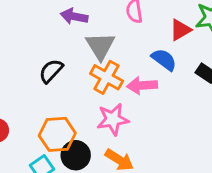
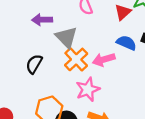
blue semicircle: (164, 60) -> (126, 43), moved
orange cross: (107, 77) -> (76, 59), turned 30

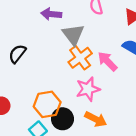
pink arrow: (104, 60) -> (107, 61), turned 55
black semicircle: (34, 64) -> (17, 54), moved

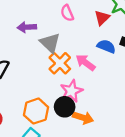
black circle: (62, 119) -> (65, 107), moved

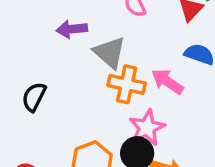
orange cross: (60, 63) -> (127, 84), turned -30

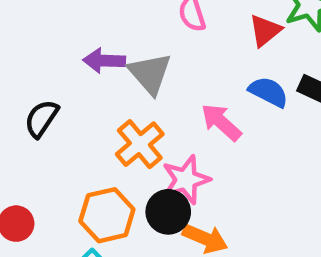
purple arrow: (72, 29) -> (104, 61), moved
orange cross: (127, 84) -> (140, 144), moved, turned 30

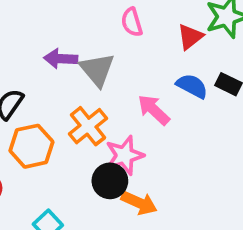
orange hexagon: (107, 215) -> (31, 146), moved

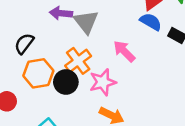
blue semicircle: (192, 86) -> (151, 22), moved
black circle: (110, 181) -> (66, 82), moved

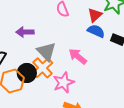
gray triangle: (86, 22) -> (46, 52), moved
black circle: (66, 82) -> (27, 73), moved

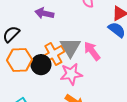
gray triangle: (46, 52) -> (70, 47), moved
black circle: (27, 73) -> (41, 65), moved

